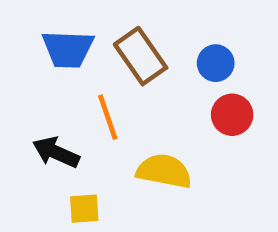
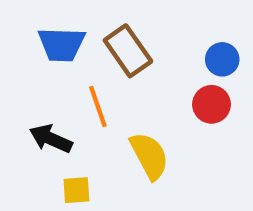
blue circle: (216, 63) -> (222, 59), moved
yellow semicircle: (164, 171) -> (149, 156), turned 51

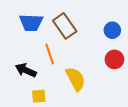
red circle: (211, 104) -> (114, 59), moved

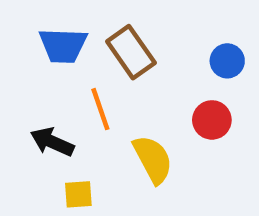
red circle: (114, 59) -> (212, 120), moved

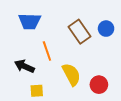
brown rectangle: (131, 52) -> (80, 32), moved
red circle: (212, 120) -> (99, 85), moved

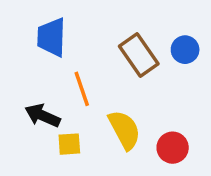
blue trapezoid: (30, 21) -> (51, 37), turned 90
yellow square: (37, 91) -> (69, 144), moved

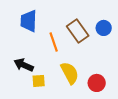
orange line: (82, 89) -> (54, 42), moved

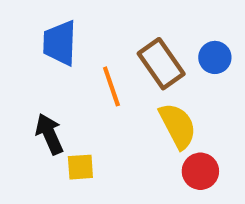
black arrow: (24, 65) -> (49, 134), turned 42
yellow semicircle: (70, 73) -> (178, 126), moved

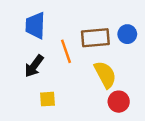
brown rectangle: (161, 64) -> (95, 38), turned -60
black arrow: (49, 134) -> (34, 66), moved, turned -120

